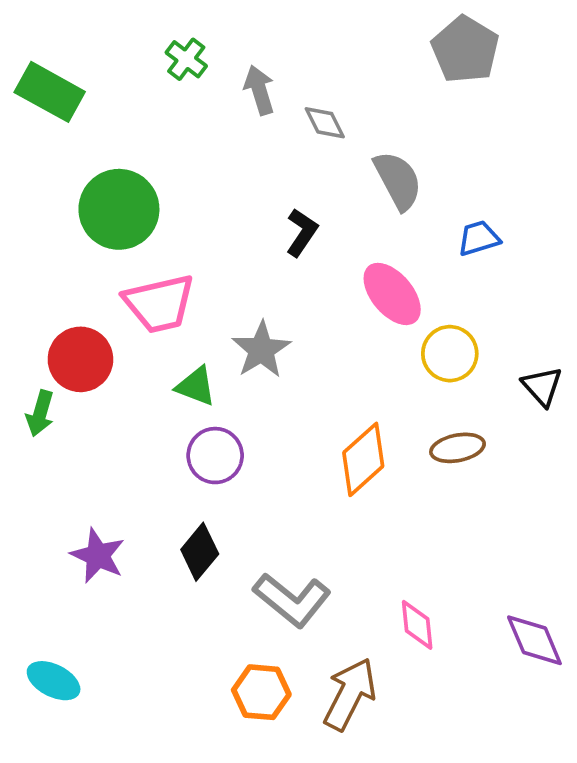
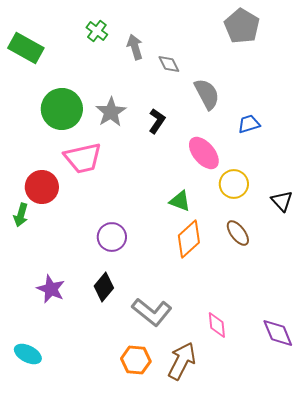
gray star: (261, 350) -> (111, 112), moved
green triangle: (196, 386) -> (180, 201), moved
brown ellipse: (458, 448) -> (238, 233), turned 64

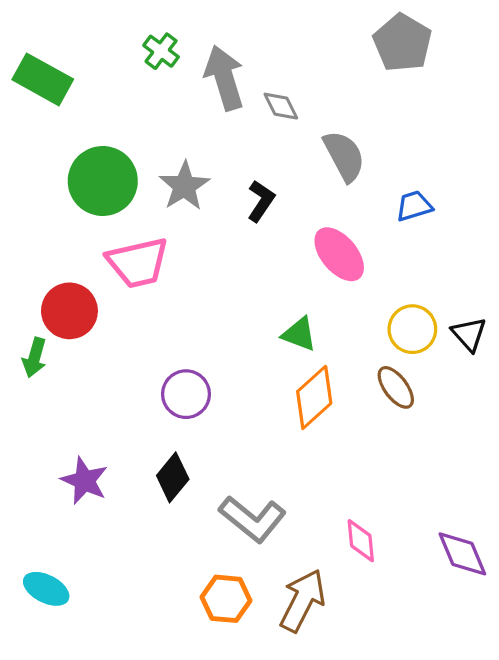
gray arrow: (135, 47) -> (224, 78), size x1.5
yellow circle: (234, 184) -> (412, 329), moved

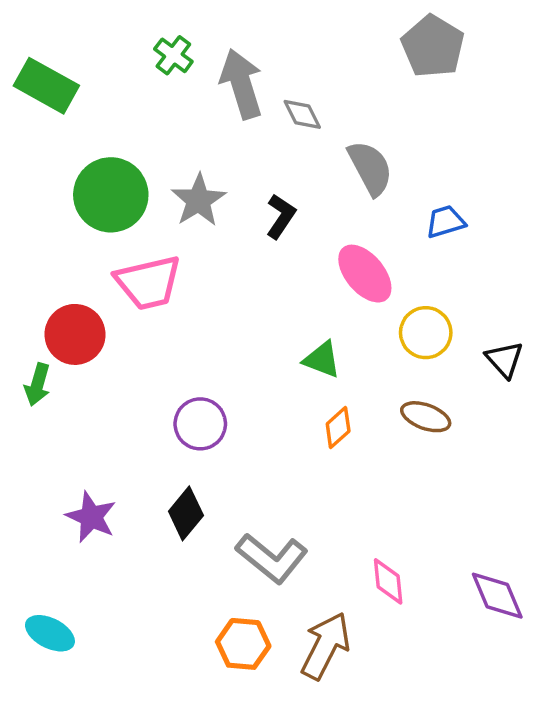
yellow circle: (412, 329) -> (426, 333), moved
brown ellipse: (396, 387) -> (426, 417), turned -33
orange diamond: (314, 397) -> (338, 427), size x0.6

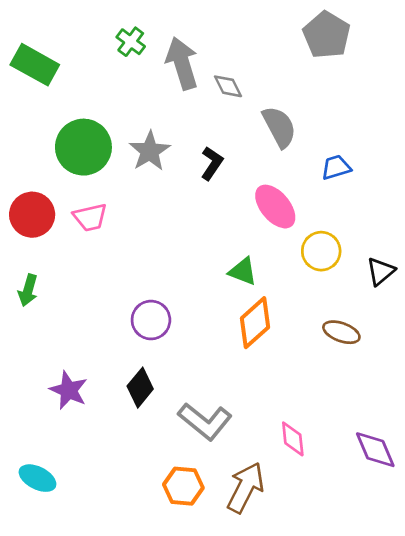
pink trapezoid: (148, 283) -> (90, 217), moved, size x0.7
red circle: (75, 334) -> (32, 215), moved
black triangle: (504, 359) -> (381, 271), turned 32
brown ellipse: (426, 417) -> (341, 332), moved
orange diamond: (338, 427) -> (255, 323), size x1.6

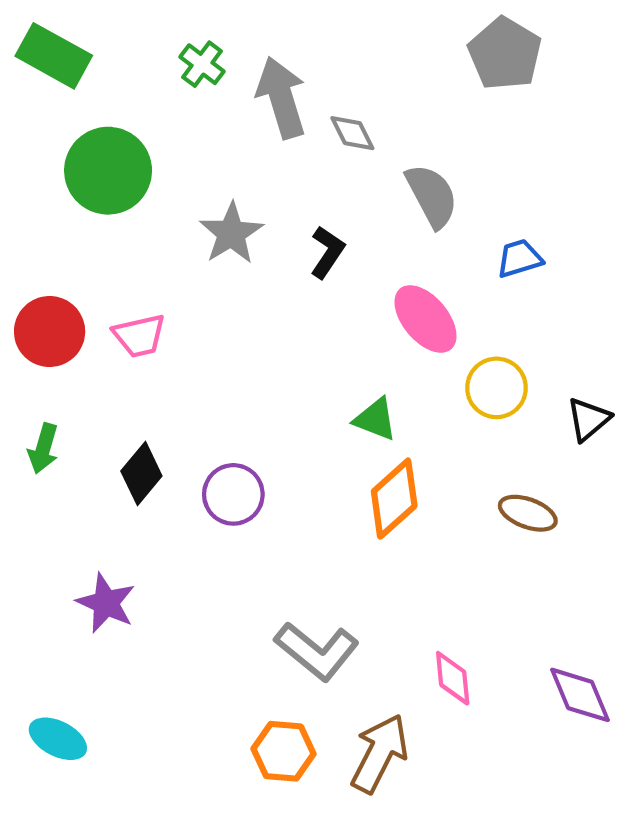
green rectangle: (35, 65) -> (54, 56), moved
green circle: (83, 147) -> (108, 171), moved
black diamond: (140, 388) -> (141, 474), moved

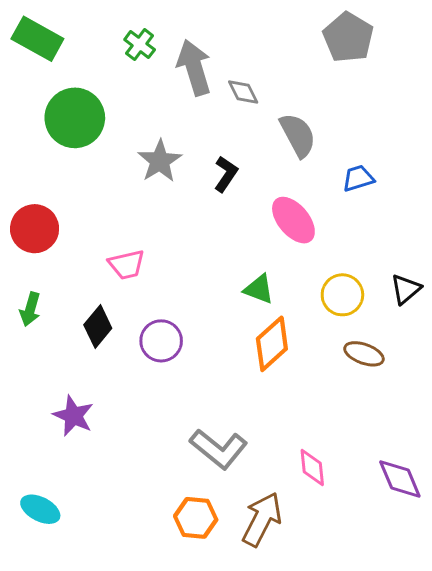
pink trapezoid: (139, 336) -> (127, 265), moved
yellow circle: (496, 388) -> (342, 295), moved

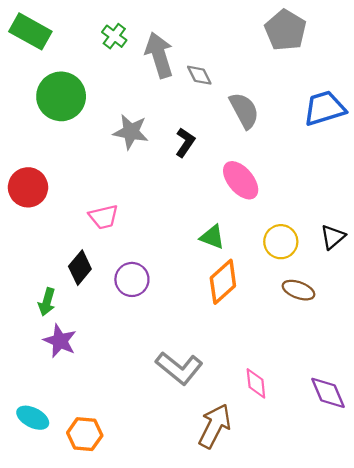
gray star: (160, 161) -> (131, 132), turned -30
blue trapezoid: (358, 178) -> (324, 108), moved, size x1.6
green arrow: (30, 309) -> (47, 302), moved
orange hexagon: (196, 518) -> (85, 434), moved

